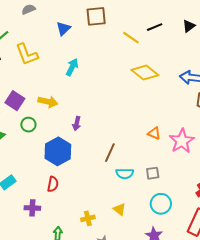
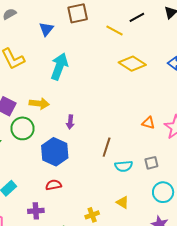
cyan arrow: (72, 67) -> (59, 66), size x1.5
green circle: (28, 125) -> (22, 128), size x1.5
red semicircle: (53, 184) -> (53, 185), turned -105

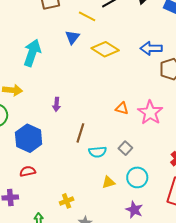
blue triangle: (46, 29) -> (72, 37), moved
purple arrow: (70, 122) -> (57, 104), moved
gray square: (151, 163) -> (125, 148), turned -32
yellow triangle: (123, 202) -> (108, 182), moved, turned -48

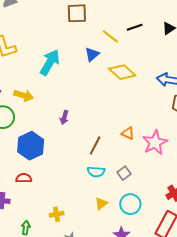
brown line: (80, 133) -> (95, 145), moved
yellow triangle: (108, 182) -> (101, 204), turned -32

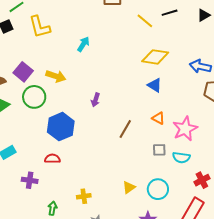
blue triangle: (92, 54) -> (155, 85), moved, turned -49
cyan arrow: (50, 62) -> (83, 44), size x0.6
yellow diamond: (122, 72) -> (155, 57), turned -36
cyan semicircle: (96, 172) -> (181, 158), moved
gray square: (124, 173) -> (159, 150), moved, turned 32

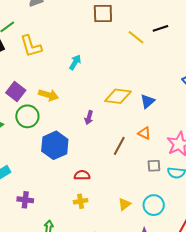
yellow diamond: (155, 57) -> (118, 96), moved
blue triangle: (155, 85) -> (148, 101), turned 49
orange triangle: (158, 118) -> (144, 133), moved
red semicircle: (52, 159) -> (82, 175), moved
yellow cross: (84, 196) -> (81, 201), moved

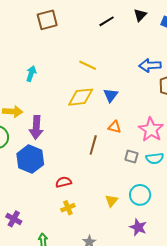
yellow line: (136, 37) -> (88, 65), moved
purple arrow: (89, 118) -> (36, 127), moved, size x1.6
gray square: (154, 166) -> (131, 157), turned 32
purple cross: (25, 200) -> (14, 219), turned 35

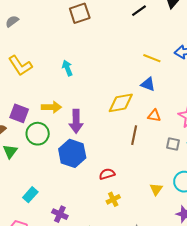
yellow line: (88, 65) -> (152, 58), moved
cyan arrow: (31, 74) -> (67, 68), turned -35
blue triangle: (111, 95) -> (148, 84), turned -42
yellow diamond: (81, 97) -> (121, 103), moved

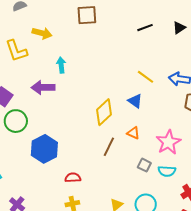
yellow diamond: (121, 103) -> (104, 112), turned -48
yellow arrow: (51, 107) -> (42, 33), moved
purple arrow: (76, 121) -> (43, 87), moved, turned 75

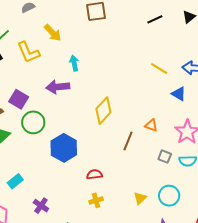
yellow arrow: (42, 33) -> (53, 33), turned 36
blue triangle: (135, 101) -> (179, 94), moved
yellow diamond: (104, 112) -> (103, 111), moved

